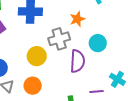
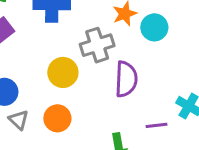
cyan circle: (98, 43) -> (154, 27), moved

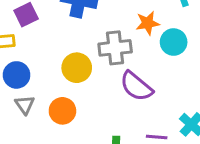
purple semicircle: (126, 79) -> (136, 86), turned 116

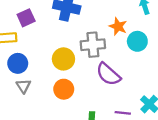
orange star: (148, 23) -> (118, 26), turned 30
orange circle: (62, 111) -> (64, 89), moved

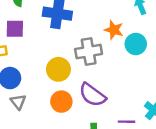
purple square: (26, 18) -> (15, 29), turned 30
purple semicircle: (108, 74) -> (92, 95), moved

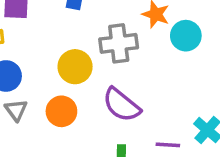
orange circle: (61, 102) -> (61, 111), moved

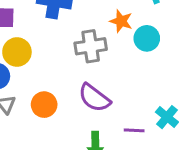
yellow circle: (75, 67) -> (17, 52), moved

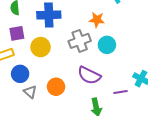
cyan circle: (147, 38) -> (107, 45), moved
yellow circle: (17, 52) -> (41, 47), moved

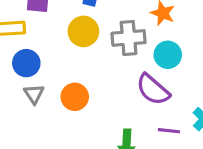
yellow circle: (41, 47) -> (83, 31), moved
purple semicircle: (89, 75) -> (153, 89), moved

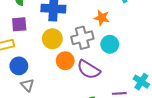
purple semicircle: (153, 89) -> (89, 70), moved
orange circle: (75, 97) -> (65, 61), moved

